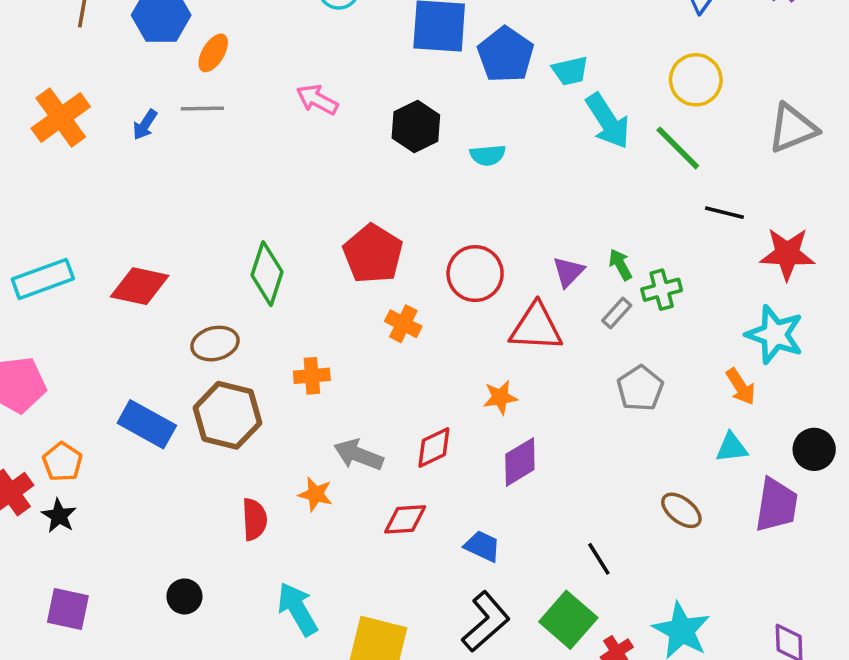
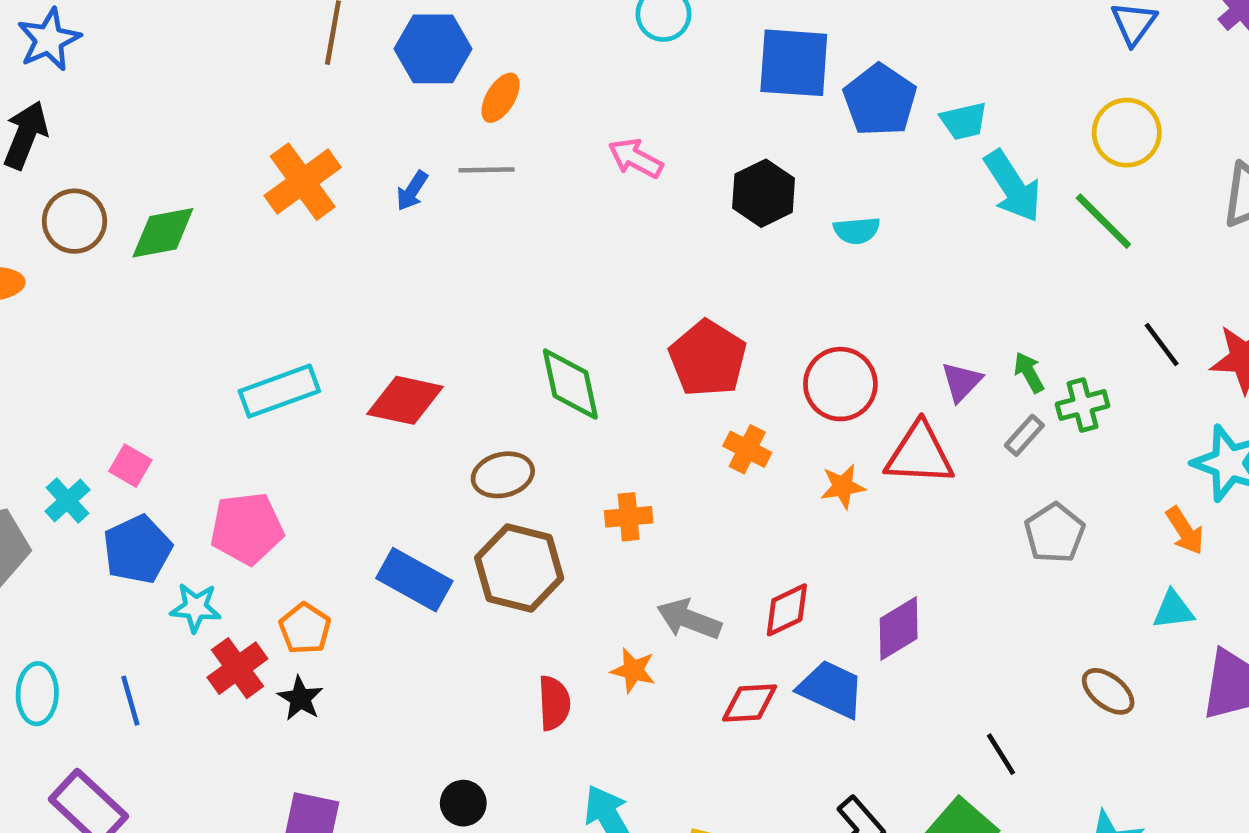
black line: (724, 213) -> (1162, 344), moved, turned 39
green diamond: (267, 274) -> (570, 384), turned -30
orange star: (500, 397) -> (843, 487), moved
blue trapezoid: (482, 546) -> (831, 689), moved, size x1.4

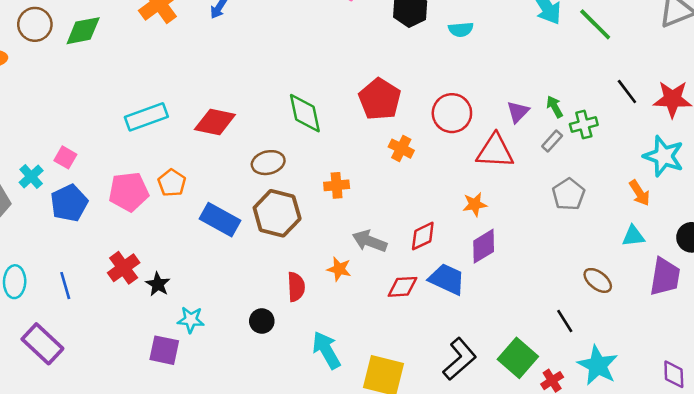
orange star: (843, 487) -> (475, 204), moved
cyan star: (196, 608) -> (191, 320), moved
orange pentagon: (305, 629) -> (172, 183), moved
black line: (1001, 754) -> (565, 321), moved
black circle: (463, 803) -> (262, 321), moved

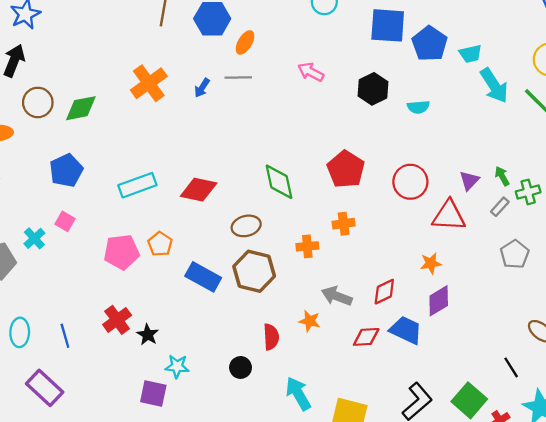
orange cross: (401, 149) -> (344, 224), moved, turned -35
blue pentagon: (69, 203) -> (66, 170), moved

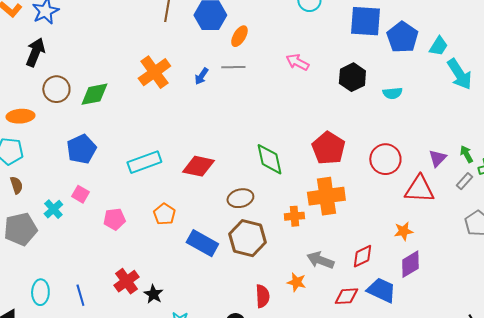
cyan trapezoid: (470, 54) -> (438, 46), turned -45
orange cross: (344, 224) -> (326, 196), size x1.8
pink pentagon: (122, 252) -> (114, 219), moved, size x0.7

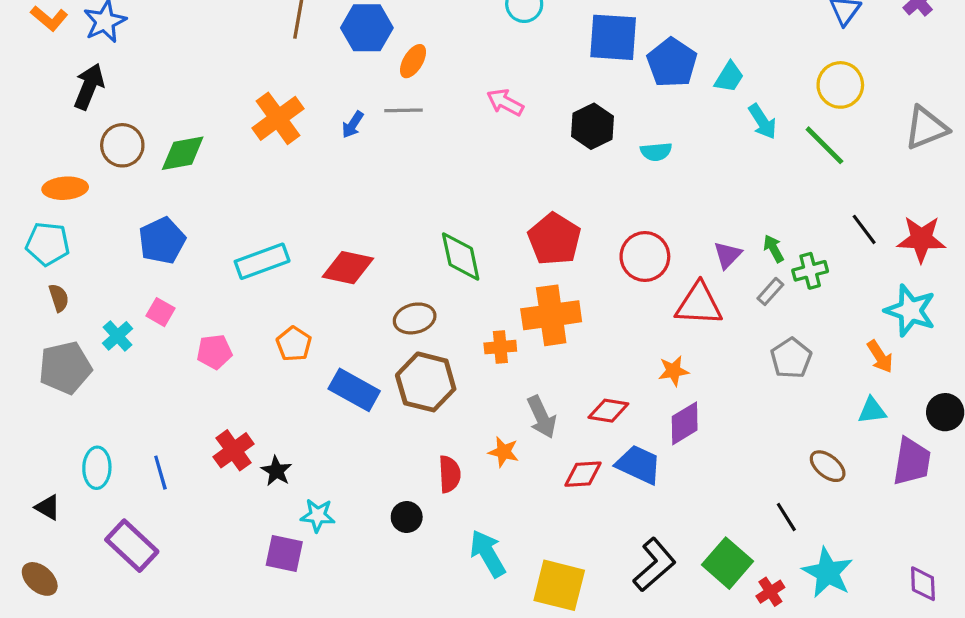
cyan arrow: (459, 74) -> (762, 121), size x0.7
red diamond: (362, 256) -> (608, 411), turned 35
gray arrow: (320, 260) -> (542, 417), turned -136

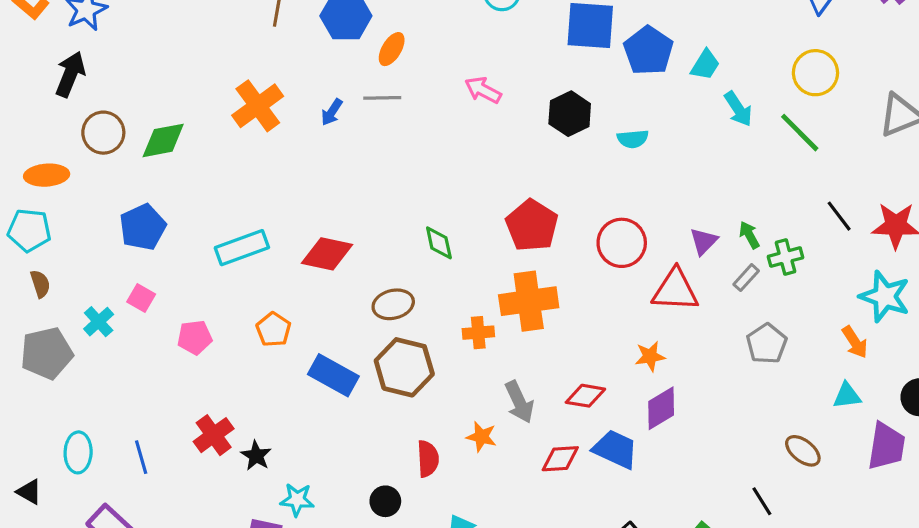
green diamond: (461, 257) -> (439, 243), size x0.7

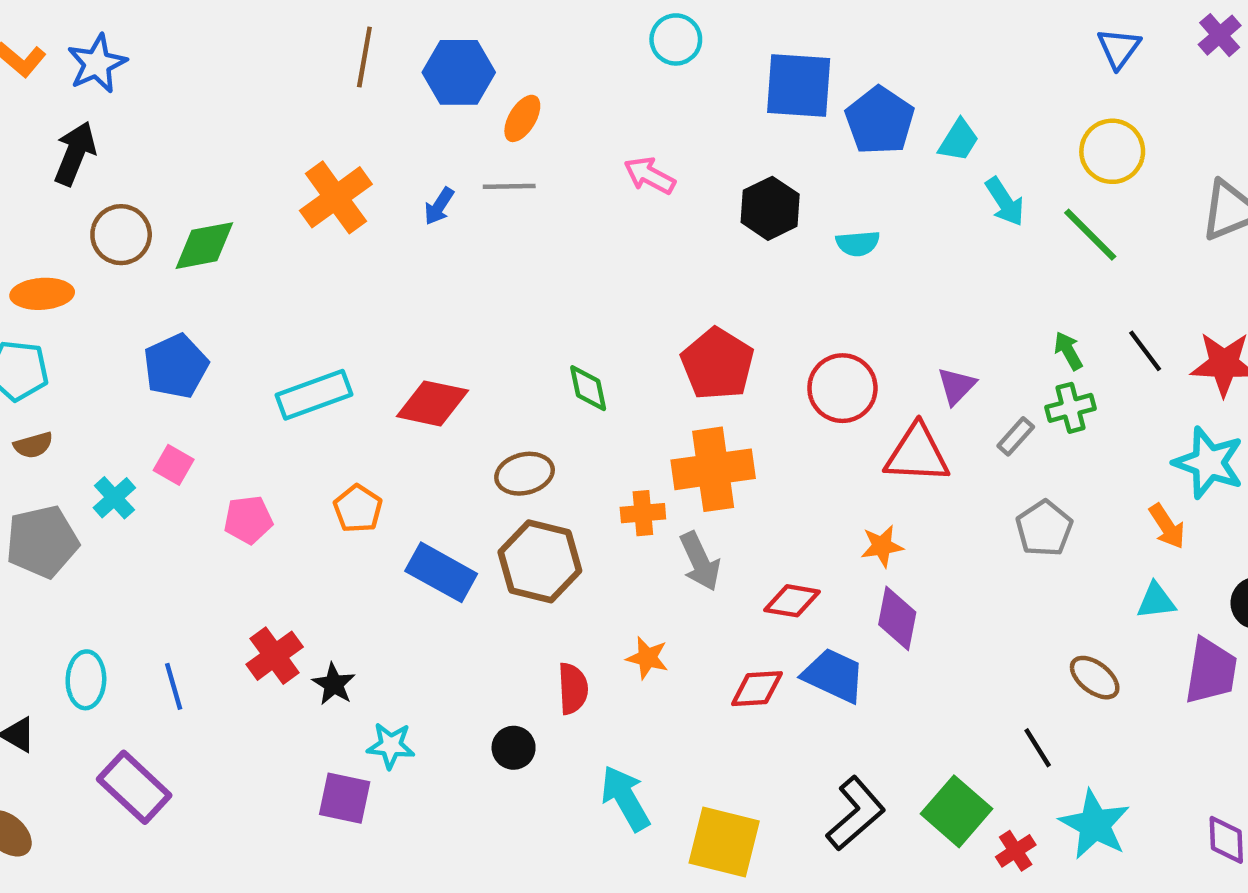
green arrow: (749, 235) -> (1068, 351), moved
brown semicircle: (40, 284) -> (33, 445), turned 92
gray arrow: (519, 402) -> (700, 561), moved
purple diamond: (661, 408) -> (897, 618), turned -48

